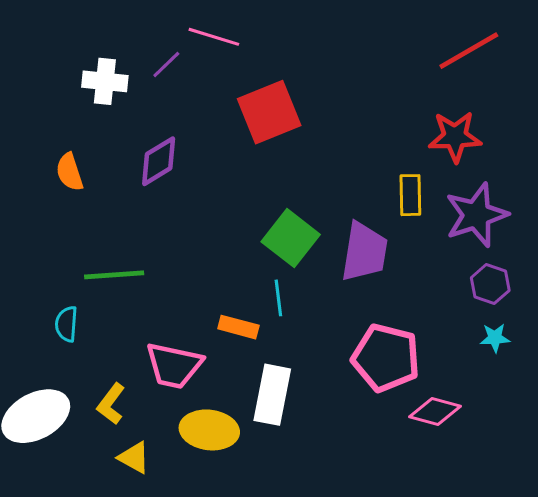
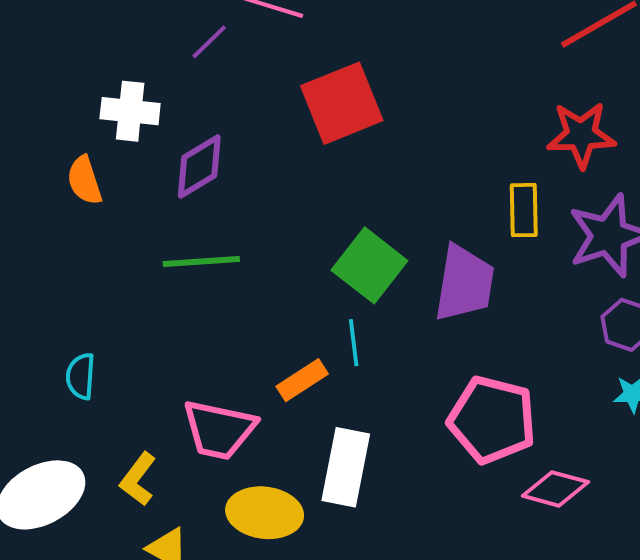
white cross: (105, 81) -> (130, 111), moved
green line: (114, 275) -> (201, 261), moved
orange rectangle: (238, 327) -> (302, 380), turned -48

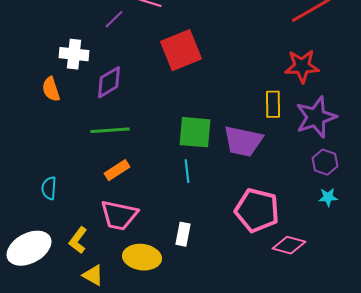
green square: (369, 265) -> (195, 132), turned -33
purple trapezoid: (464, 283) -> (243, 141), turned 93
orange rectangle: (302, 380) -> (117, 170), moved
white rectangle: (346, 467) -> (183, 234), size x0.6

